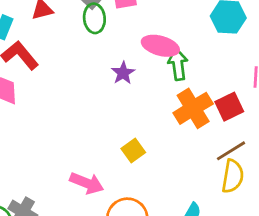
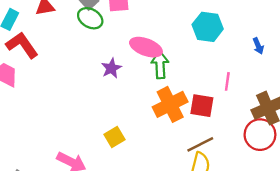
green ellipse: (94, 18) -> (90, 18), turned -60
red square: (229, 107) -> (202, 106), turned 30

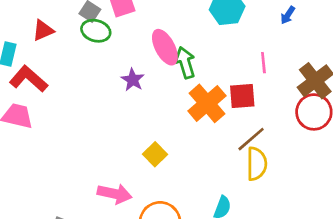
blue arrow: (258, 46) -> (288, 15), turned 70
pink ellipse: (146, 47) -> (165, 47), turned 56

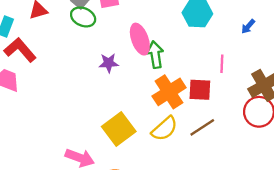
purple star: (133, 80) -> (109, 63), turned 30
yellow square: (155, 154) -> (119, 129), size x1.6
yellow semicircle: (257, 164) -> (165, 129), moved, turned 40

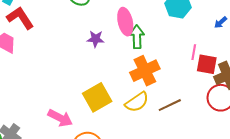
red square: (200, 90) -> (207, 64), moved

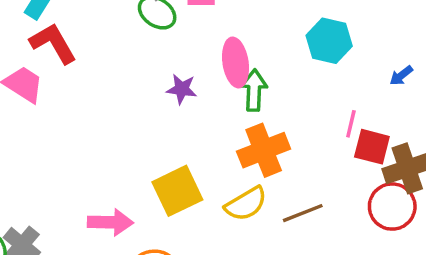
pink arrow: (60, 118) -> (110, 222), turned -30

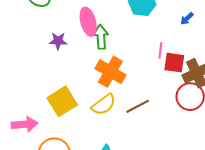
orange cross: (264, 150) -> (110, 72), turned -32

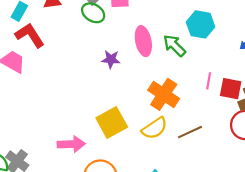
green arrow: (101, 37) -> (174, 46), moved, turned -45
pink line: (160, 50) -> (209, 81), moved

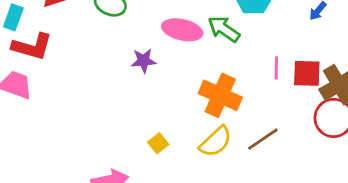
red L-shape: (30, 35) -> (32, 47), turned 148
pink ellipse: (143, 41) -> (182, 30), turned -56
yellow square: (112, 122) -> (158, 143), size x0.5

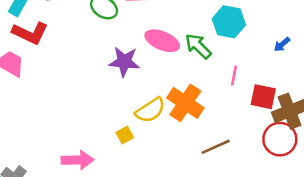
purple star: (144, 61) -> (124, 62), size x1.4
pink line: (276, 68) -> (234, 76), moved
yellow semicircle: (216, 142) -> (150, 110), moved

